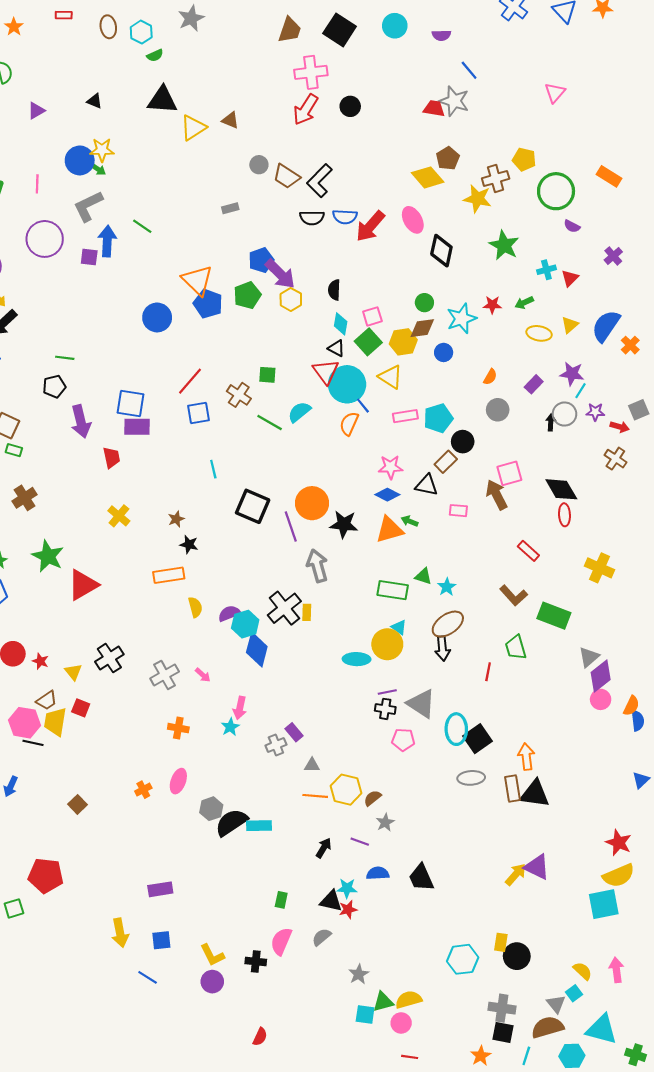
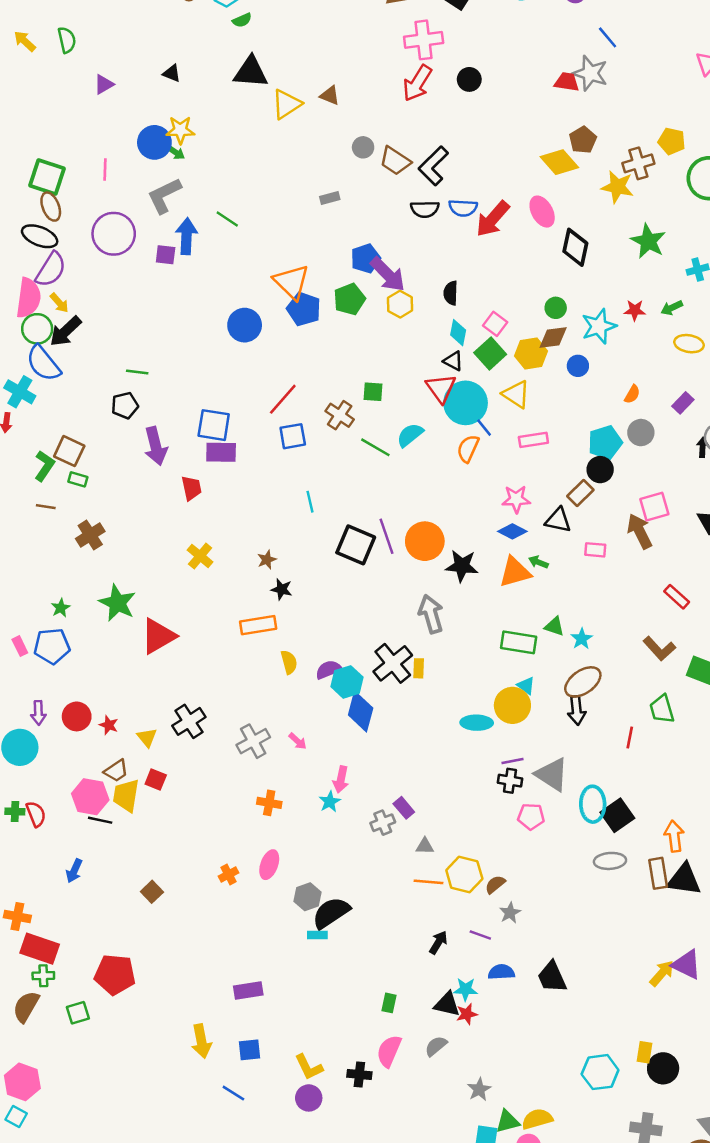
pink square: (372, 316) -> (495, 324), turned -36
cyan pentagon: (438, 418) -> (605, 442), moved
purple line: (291, 526) -> (387, 536), moved
cyan rectangle: (259, 826) -> (317, 935), moved, size x0.7

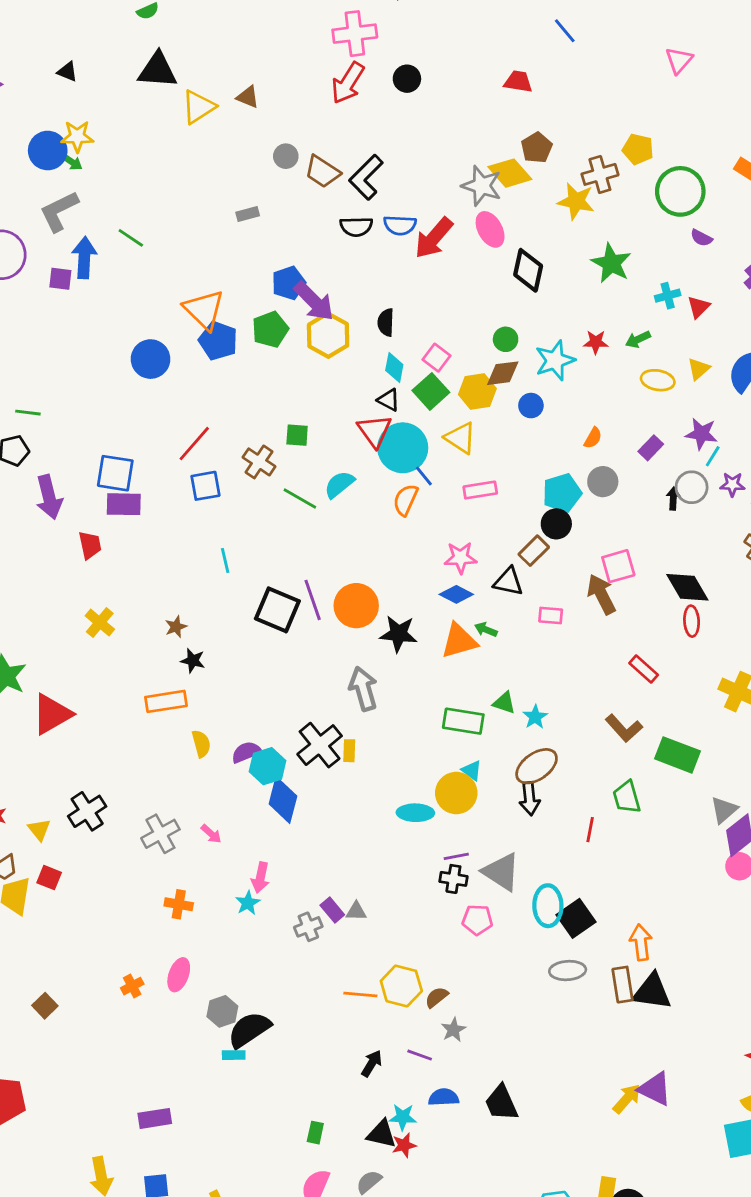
gray star: (590, 73) -> (482, 186), moved
yellow hexagon: (400, 304) -> (328, 335), size x1.4
gray triangle: (425, 846) -> (356, 911), moved

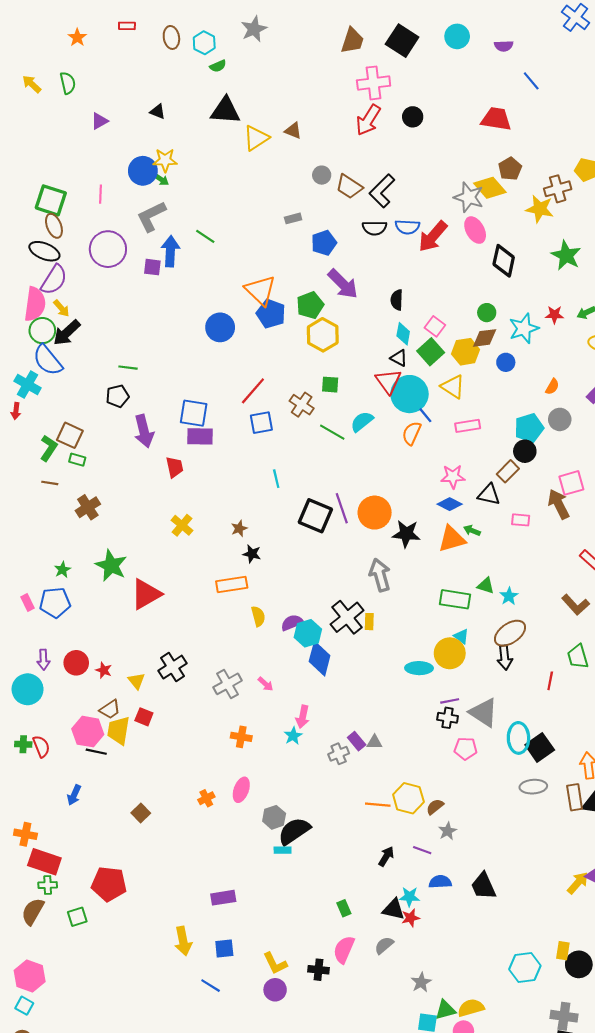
red trapezoid: (518, 81) -> (496, 119), size x1.4
blue pentagon: (289, 283) -> (324, 243), moved
yellow hexagon: (328, 335) -> (323, 335), moved
green rectangle: (315, 1133) -> (344, 908), turned -35

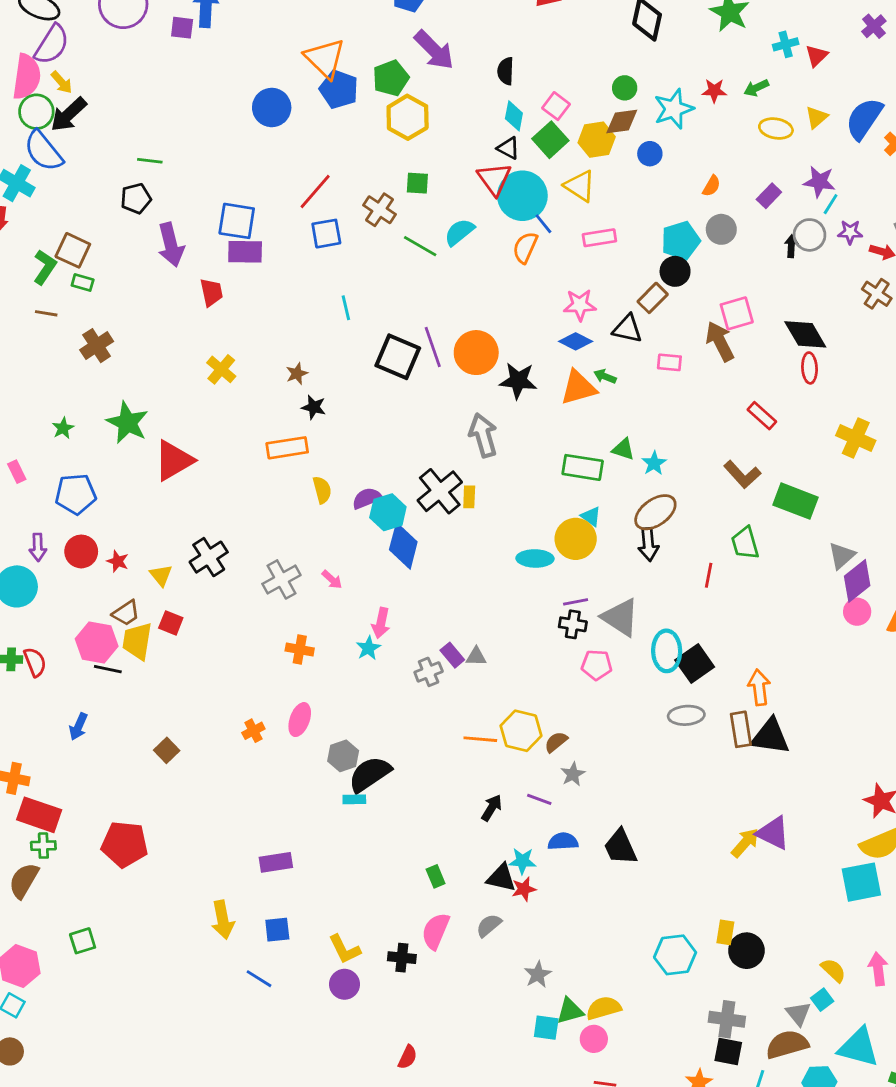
blue pentagon: (55, 603) -> (76, 494), moved
green square: (77, 917) -> (83, 941), moved

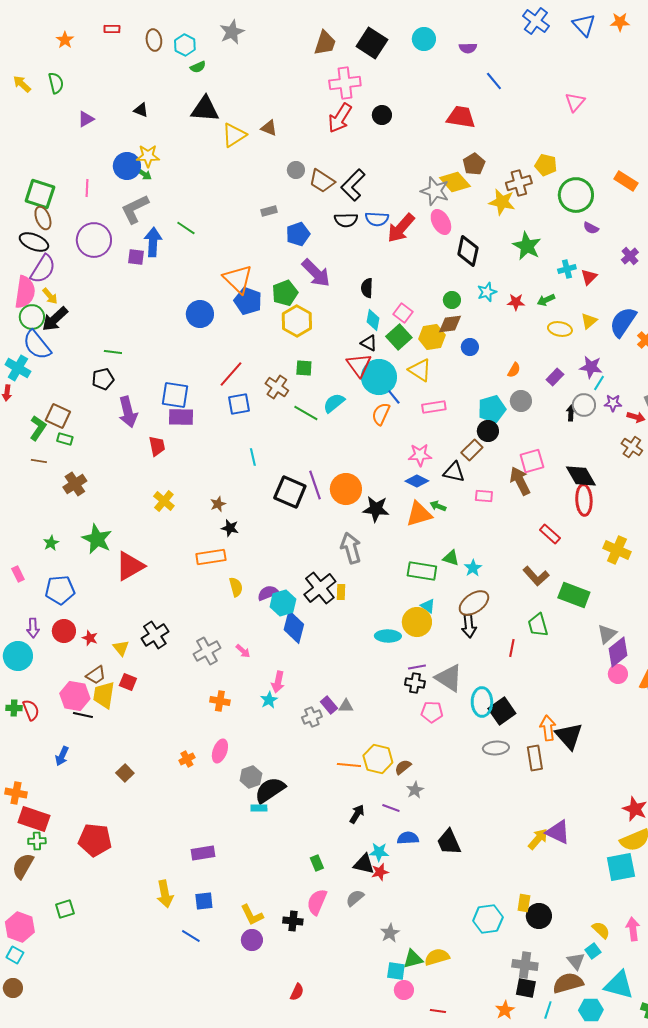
cyan star: (674, 109) -> (487, 292), moved, size x0.7
red ellipse: (810, 368) -> (584, 500), size x1.4
black triangle: (770, 736) -> (569, 736), moved, turned 40
pink circle: (594, 1039) -> (404, 990), moved

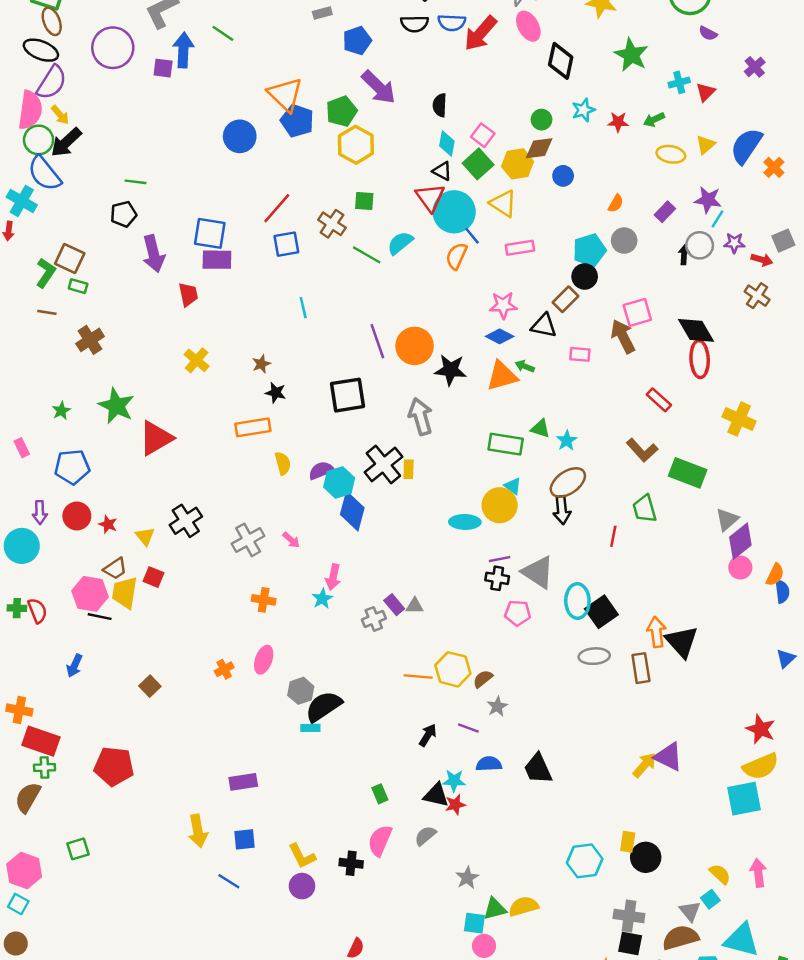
black square: (290, 492) -> (347, 395), moved, turned -32

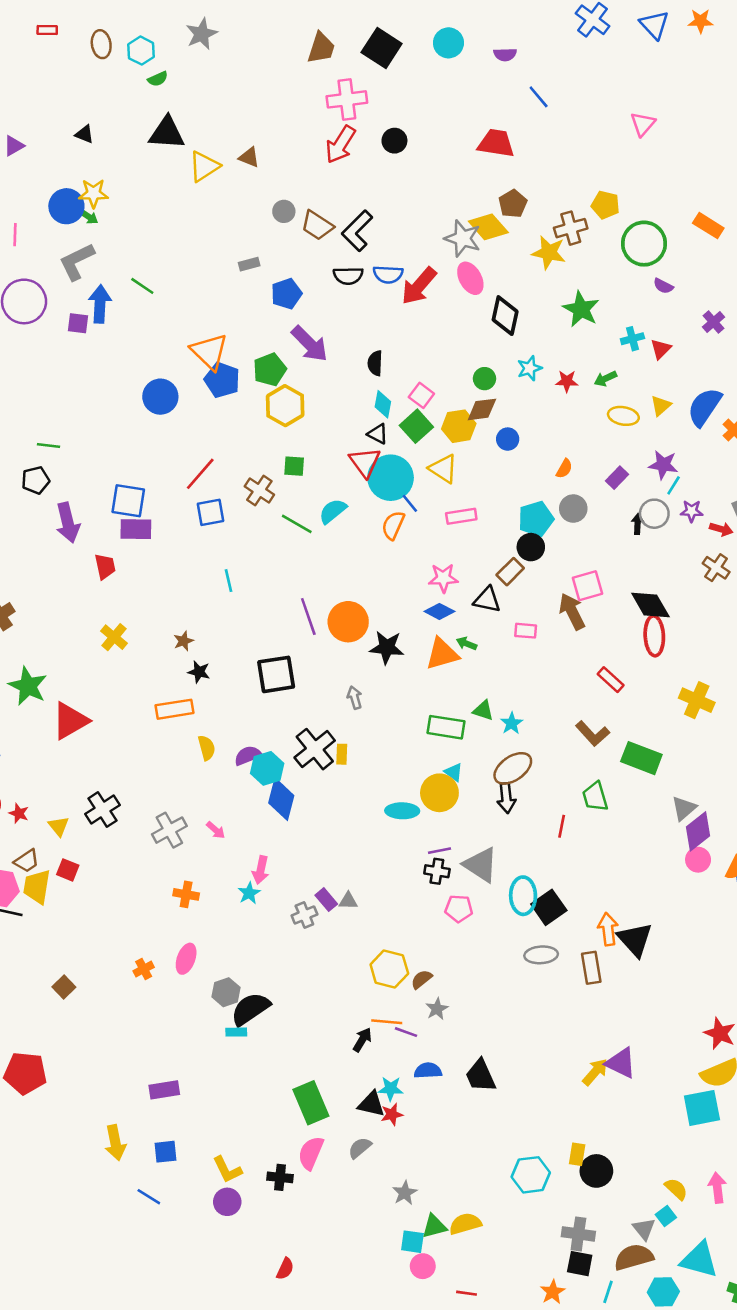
gray arrow: (421, 417) -> (355, 698), size x0.6
orange line: (418, 676) -> (387, 1022), moved
green rectangle: (380, 794) -> (311, 1103), size x2.0

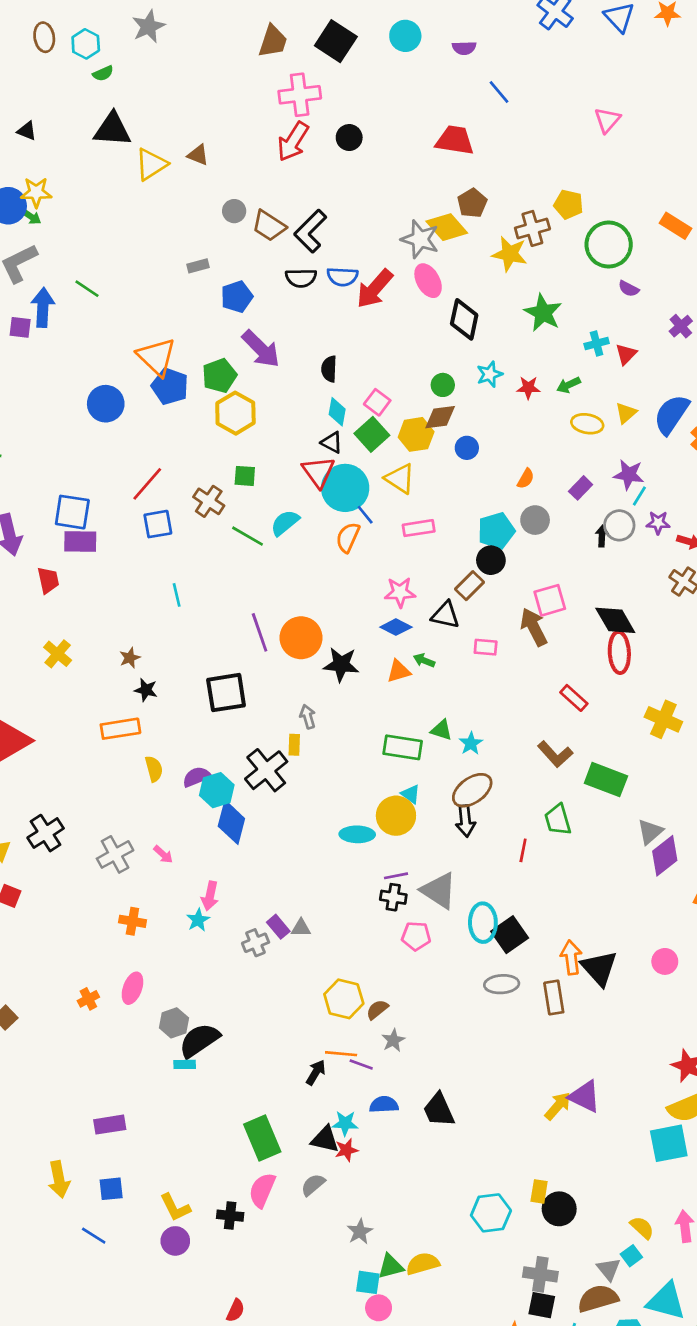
orange triangle: (442, 654) -> (399, 671), size x0.7
yellow rectangle: (342, 754) -> (294, 745), moved
pink circle: (698, 860) -> (665, 961), moved

